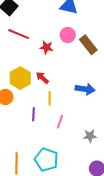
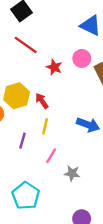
gray star: (90, 136) -> (72, 173), moved

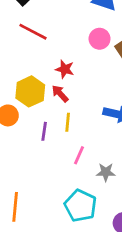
red star: (54, 67) -> (65, 69), moved
purple line: (23, 141) -> (44, 131), moved
cyan pentagon: (26, 196) -> (80, 206), moved

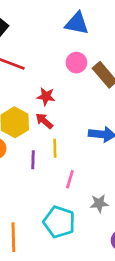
gray star: (106, 172) -> (99, 203), moved
cyan pentagon: (80, 206) -> (59, 222), moved

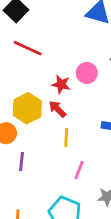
pink circle: (76, 63) -> (87, 73), moved
purple line: (33, 160) -> (22, 162), moved

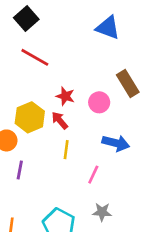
pink circle: (87, 73) -> (99, 102), moved
pink line: (79, 170) -> (93, 175), moved

